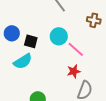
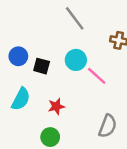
cyan semicircle: (23, 61) -> (21, 99), moved, turned -30
red star: (74, 71) -> (56, 106), moved

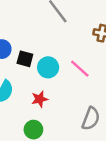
cyan circle: (76, 60) -> (48, 67), moved

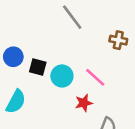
red star: (40, 99) -> (84, 103), moved

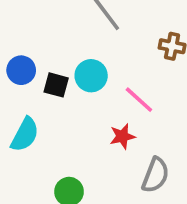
cyan circle: (62, 76) -> (91, 76), moved

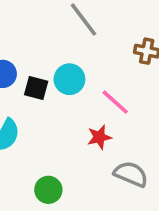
gray semicircle: (155, 175) -> (131, 174), turned -88

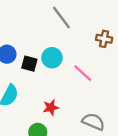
red star: (99, 137) -> (51, 107), moved

